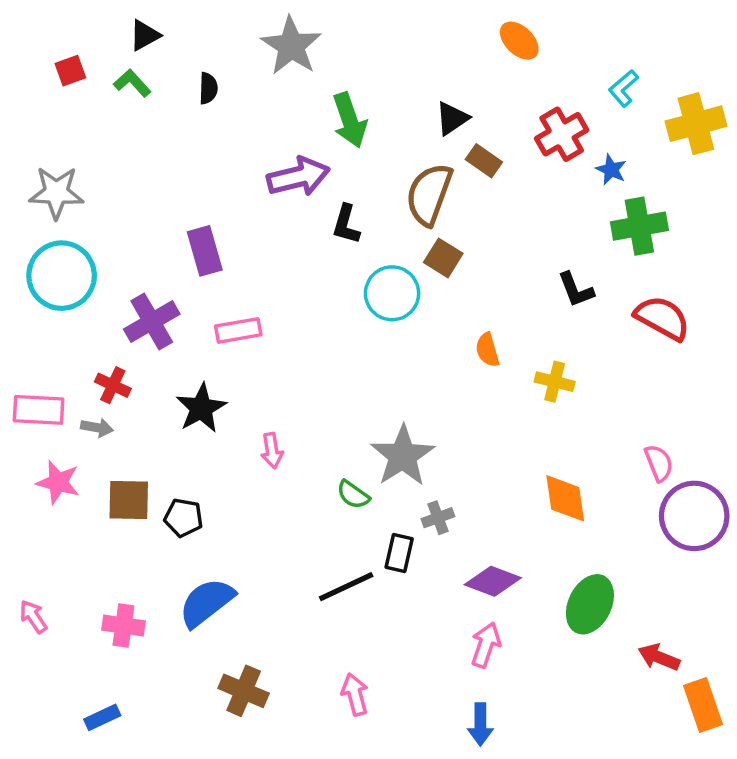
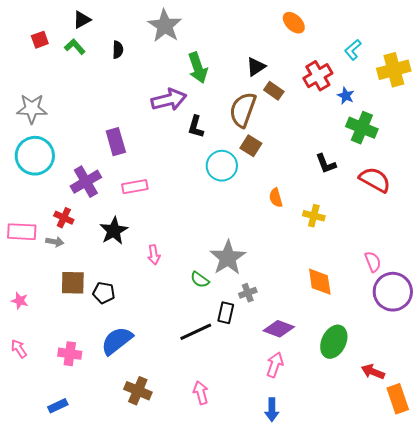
green cross: (639, 226) -> (362, 128), turned 32
pink star: (58, 482) -> (20, 301), moved, size x0.7

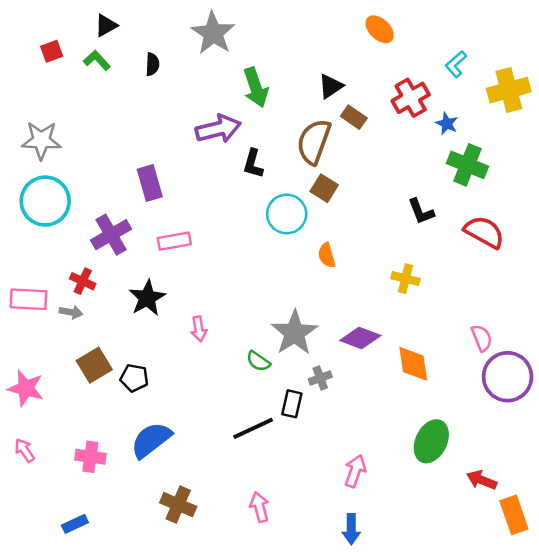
orange semicircle: (276, 198) -> (327, 255), moved
brown square: (73, 283) -> (94, 365), turned -32
pink star: (20, 301) -> (26, 388), size x1.6
purple diamond: (279, 329) -> (360, 338), moved

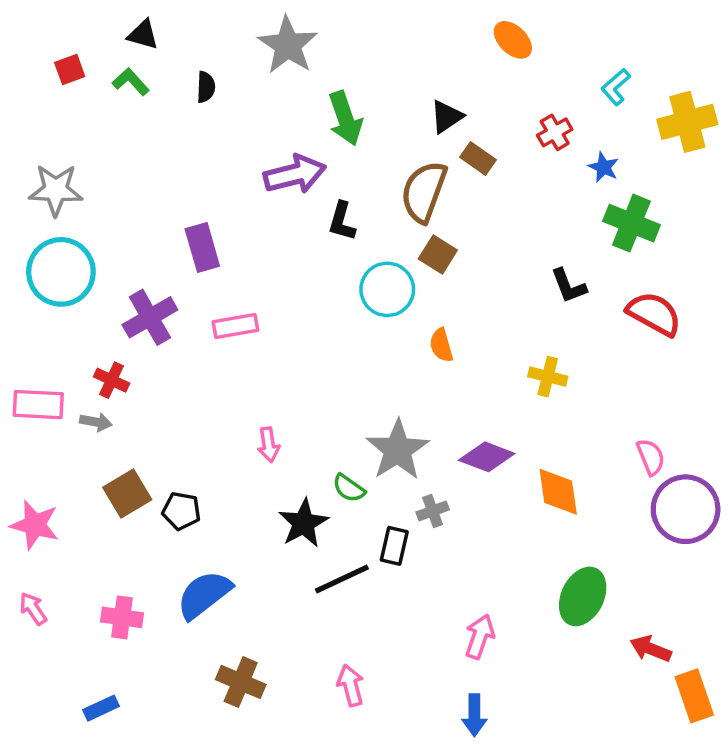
black triangle: (106, 25) -> (143, 35), turned 45
red cross: (411, 98) -> (555, 132), size x0.7
black star: (147, 298) -> (303, 523), moved

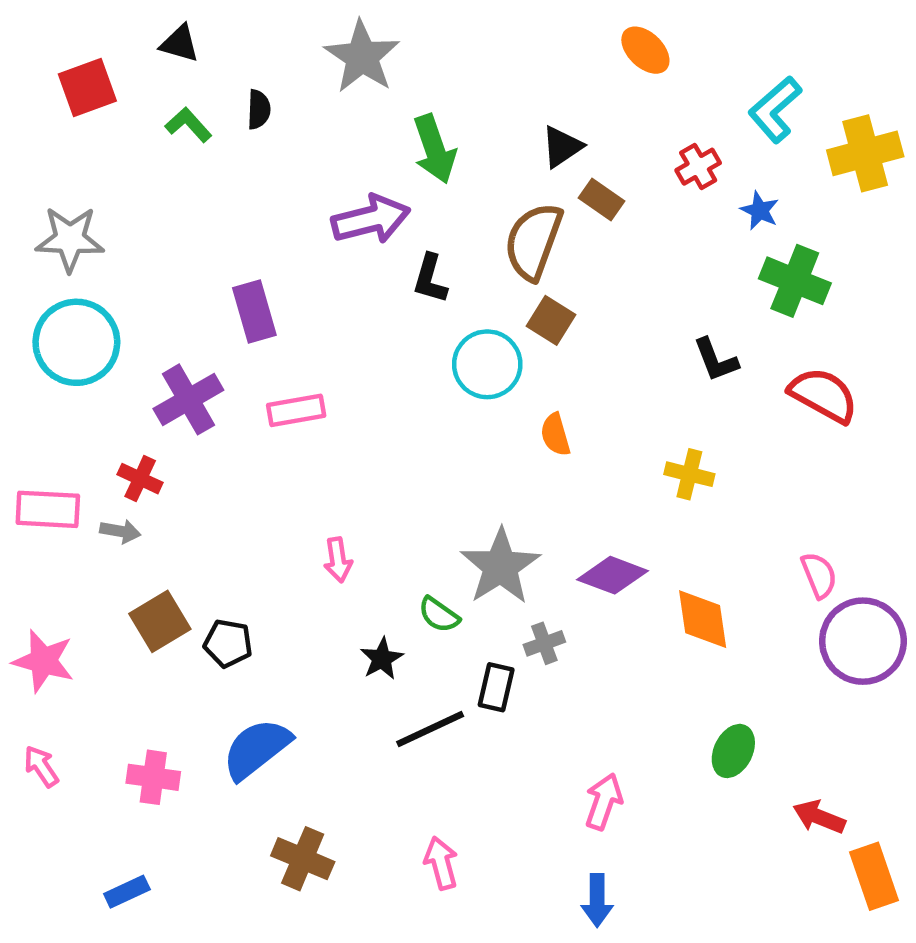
red square: (70, 70) -> (87, 87), size x1.5
green L-shape: (131, 82) -> (188, 125), moved
cyan L-shape: (616, 87) -> (775, 109), size x1.4
black star: (303, 523) -> (382, 659), size x0.7
green ellipse: (583, 596) -> (733, 751), size x0.7

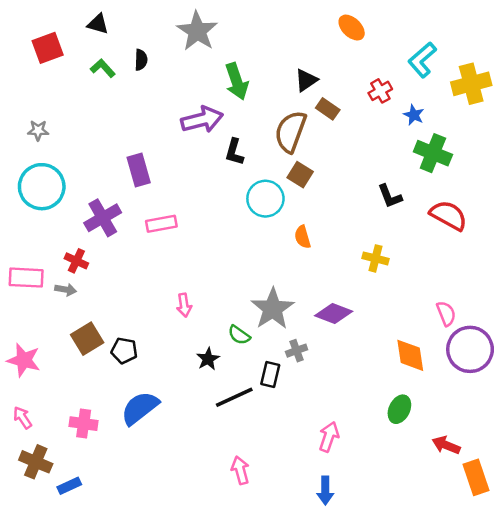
gray star: (70, 239) -> (38, 130), size x0.6
orange diamond: (703, 619) -> (410, 355), moved
brown cross: (303, 859) -> (36, 462), moved

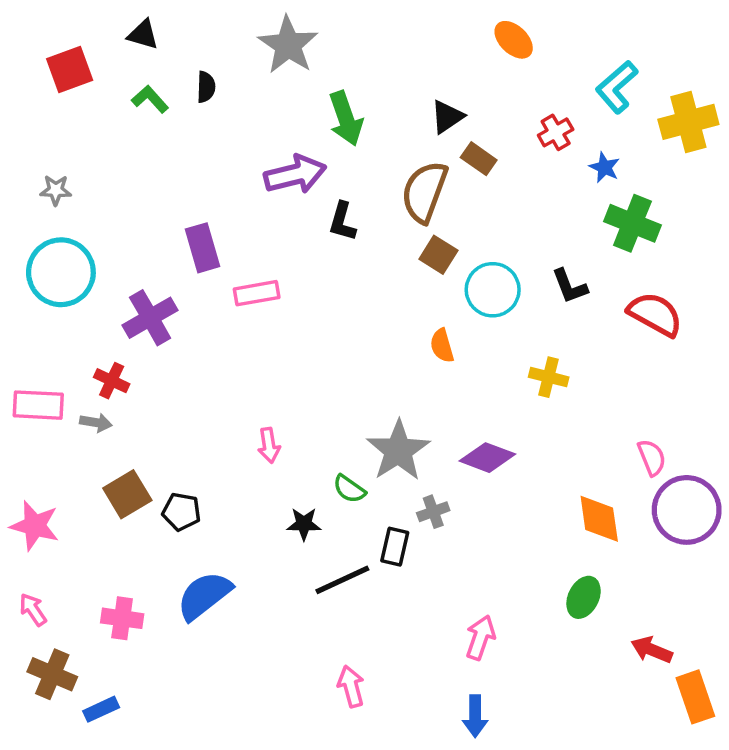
cyan circle: (265, 199) -> (493, 290), moved
pink rectangle: (161, 224) -> (257, 293), moved
black star: (208, 359) -> (304, 524), turned 30

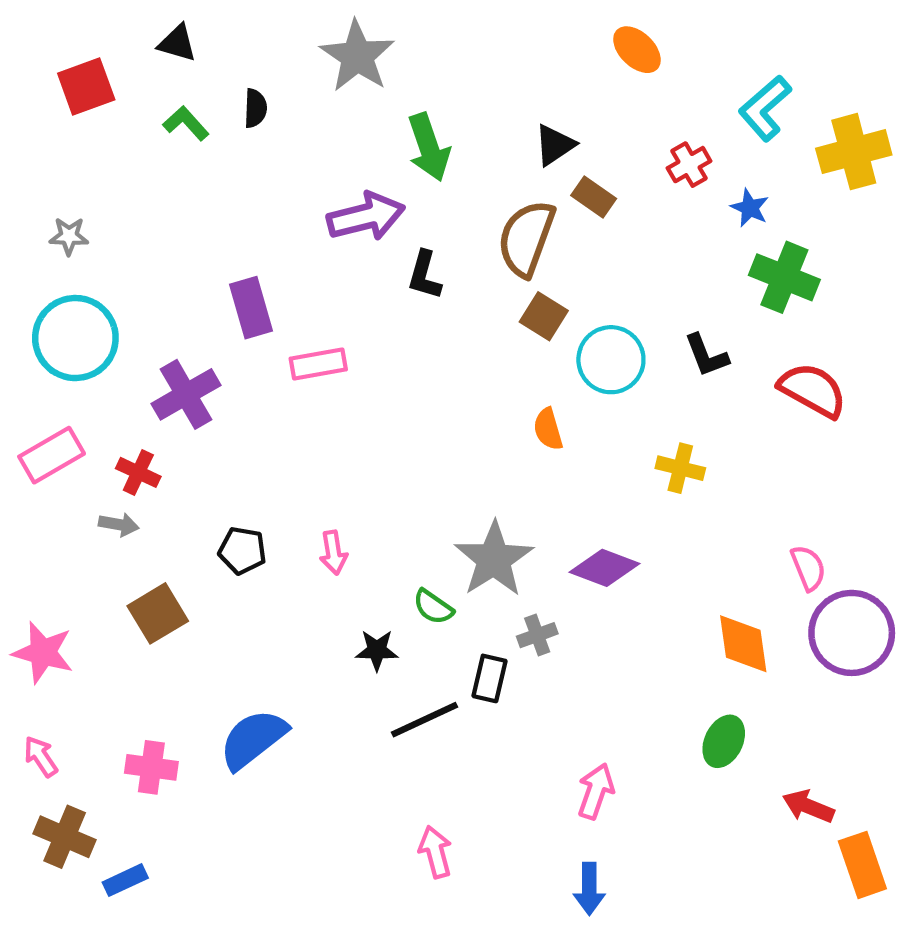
pink rectangle: (38, 405) -> (52, 455), moved, turned -33
black pentagon: (182, 512) -> (242, 551), moved

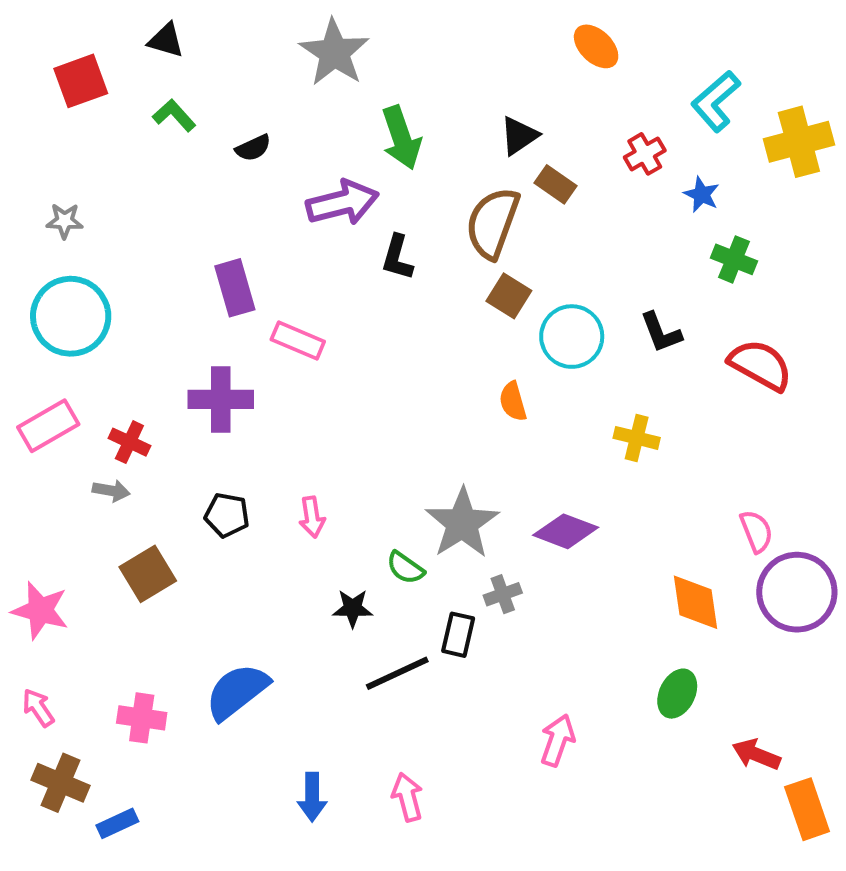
black semicircle: (255, 108) -> (253, 148), moved, turned 63
green cross: (784, 277) -> (734, 259), size x0.7
pink rectangle: (318, 364) -> (298, 341), turned 33
purple cross: (186, 394) -> (221, 399), moved, turned 30
blue arrow: (589, 889) -> (312, 797), moved

